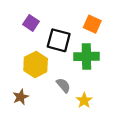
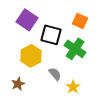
purple square: (31, 23) -> (27, 20), size x1.5
green cross: (86, 56) -> (75, 49), turned 35

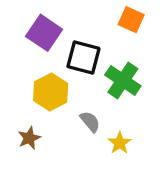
orange square: (80, 21) -> (131, 20), moved

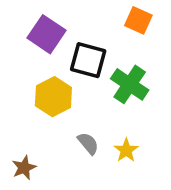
gray semicircle: (90, 122) -> (88, 143), moved
brown star: (29, 138) -> (24, 168), moved

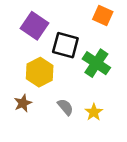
brown star: (24, 168) -> (23, 103), moved

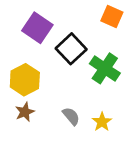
black square: (65, 45) -> (71, 49), turned 32
yellow hexagon: (40, 72) -> (25, 80), moved

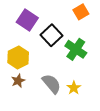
orange square: (112, 17) -> (81, 12), turned 35
gray semicircle: (71, 116) -> (52, 84), size x1.5

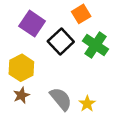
orange square: (81, 12) -> (81, 14), moved
green cross: (76, 49) -> (95, 45), moved

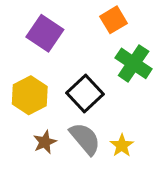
black square: (61, 41) -> (85, 94), moved
brown star: (21, 95) -> (45, 142), moved

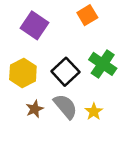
green cross: (134, 63) -> (103, 64), moved

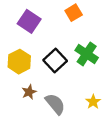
gray semicircle: (65, 106) -> (55, 104), moved
yellow star: (94, 112) -> (93, 102), moved

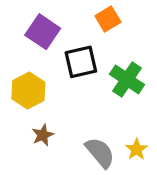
black square: (55, 60) -> (81, 62), moved, turned 30
gray semicircle: (55, 104) -> (100, 153), moved

